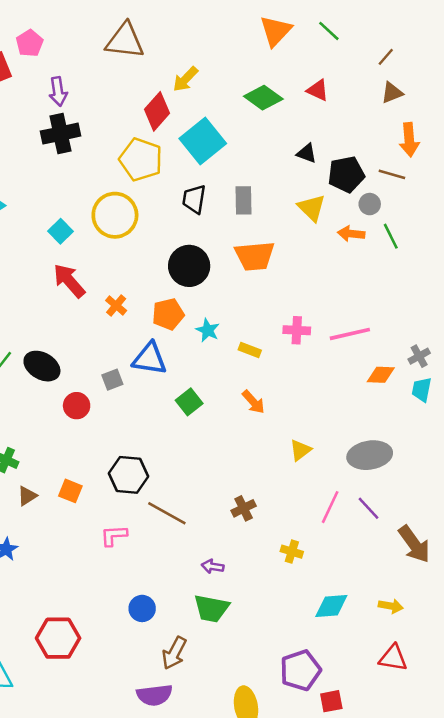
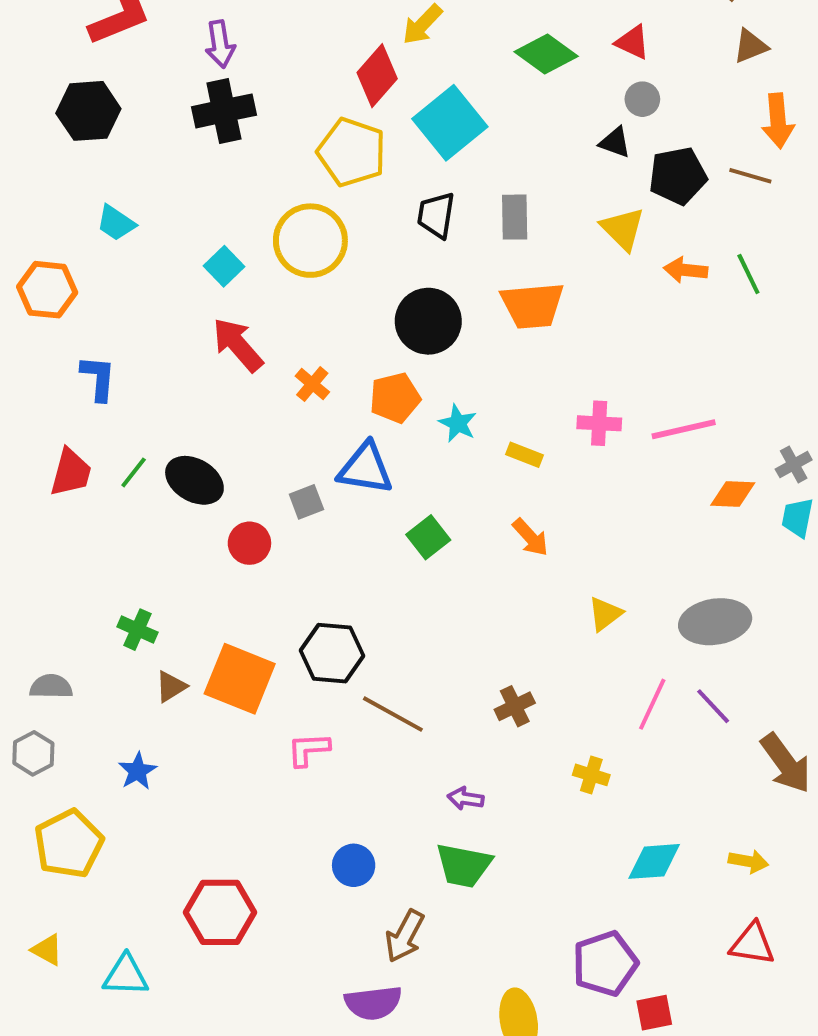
gray circle: (370, 204) -> (642, 99), moved
orange square: (70, 491) -> (240, 679), size x1.8

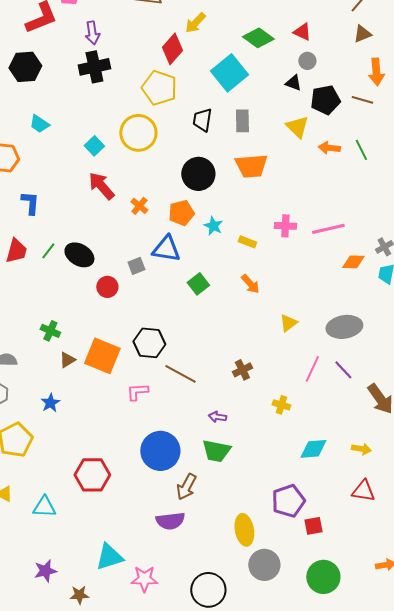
cyan square: (450, 123) -> (229, 73), moved
blue circle: (354, 865) -> (160, 451), size x1.8

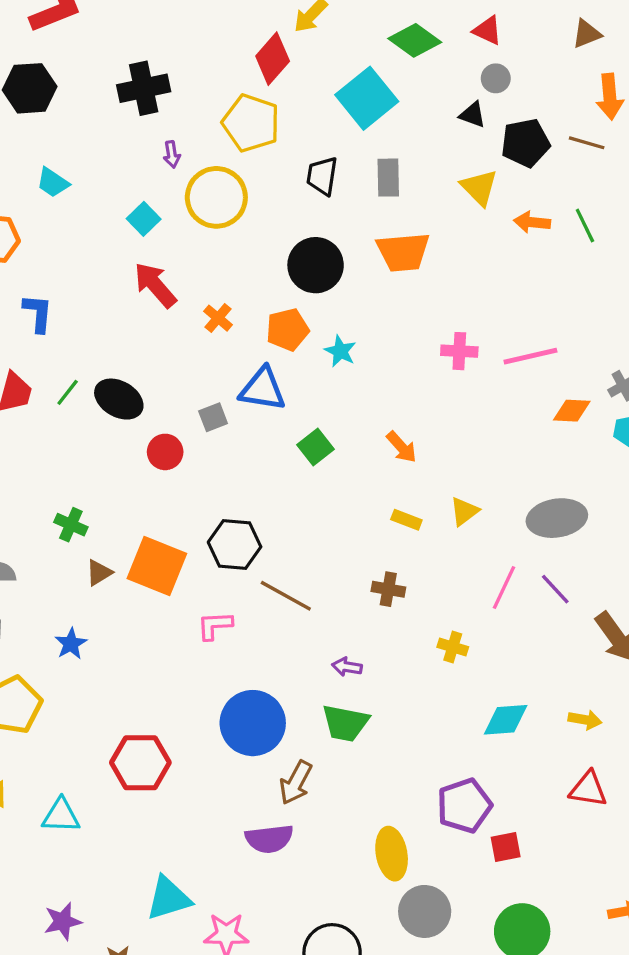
purple arrow: (92, 33) -> (172, 154), moved, size x0.7
yellow rectangle: (247, 242) -> (406, 520), moved
brown cross: (242, 370) -> (388, 589), turned 36

